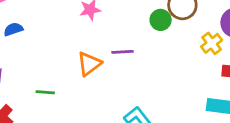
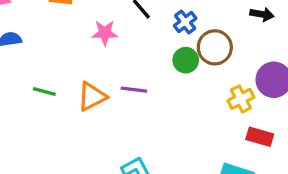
green line: (45, 92) -> (44, 91), moved

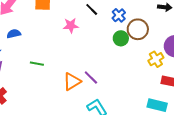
purple line: (134, 90) -> (91, 77), moved, turned 42
orange triangle: (92, 97) -> (72, 82), moved

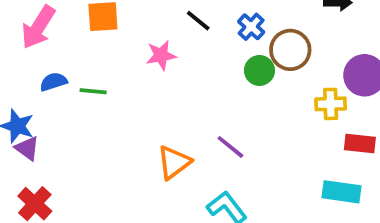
yellow cross: (156, 59) -> (331, 104), turned 35
green line: (37, 64) -> (93, 91), moved
purple line: (91, 77) -> (230, 147), moved

